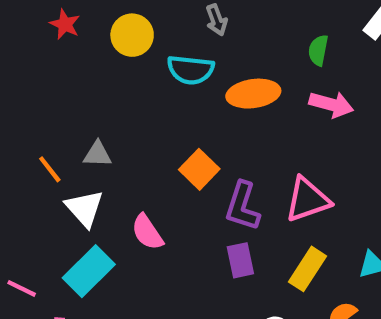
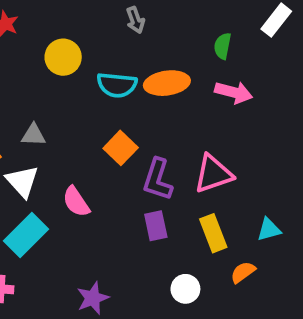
yellow circle: (132, 35) -> (63, 57), moved
cyan semicircle: (191, 70) -> (117, 85), moved
yellow rectangle: (307, 269) -> (213, 233), turned -54

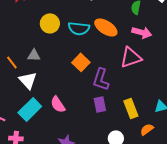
yellow circle: (63, 57) -> (50, 23), moved
orange ellipse: (167, 83) -> (106, 27), turned 40
pink triangle: (213, 174) -> (131, 57), moved
pink semicircle: (76, 202) -> (58, 104), moved

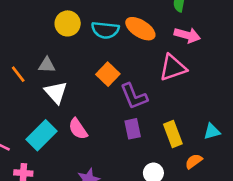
purple L-shape: (101, 79) -> (134, 96), turned -40
white triangle: (28, 80) -> (56, 92), moved

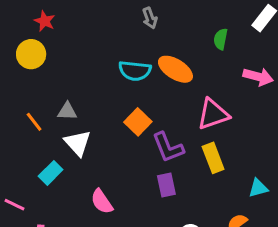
yellow circle: (68, 23) -> (31, 54), moved
pink arrow: (187, 35) -> (258, 77), moved
pink semicircle: (78, 129) -> (102, 202), moved
yellow rectangle: (173, 134) -> (213, 158), moved
cyan rectangle: (42, 135) -> (51, 173), moved, size x0.7

